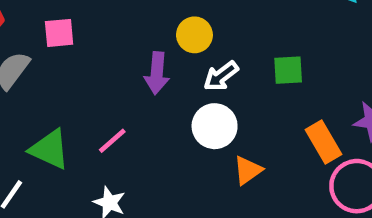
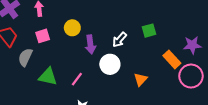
yellow circle: (194, 35) -> (72, 28), moved
white circle: (215, 126) -> (110, 64), moved
green triangle: (49, 149) -> (48, 77), moved

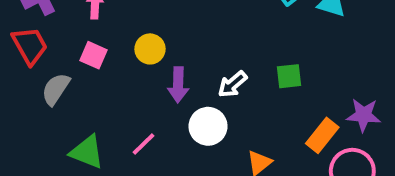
pink square: (43, 36) -> (94, 55), turned 32
orange rectangle: (172, 59) -> (322, 135), turned 72
green triangle: (48, 77) -> (87, 152), moved

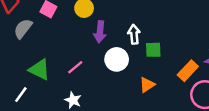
green square: (289, 76) -> (153, 50), moved
white arrow: (232, 84) -> (134, 34), turned 120

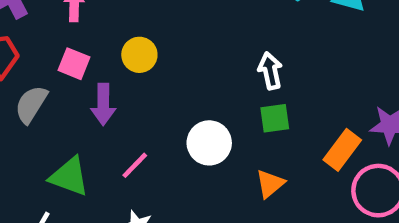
purple arrow: (100, 32) -> (103, 104), moved
white arrow: (134, 34) -> (270, 71), moved

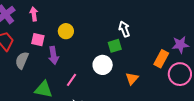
green square: (275, 118) -> (115, 46), moved

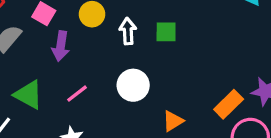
white arrow: (124, 29) -> (128, 31), moved
green square: (115, 46) -> (166, 32), moved

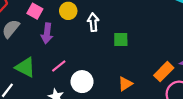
green square: (166, 32) -> (121, 40), moved
white circle: (133, 85) -> (82, 82), moved

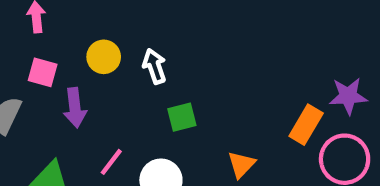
green square: (121, 40) -> (182, 117), moved

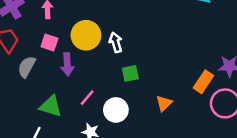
yellow circle: (104, 57) -> (86, 35), size x1.5

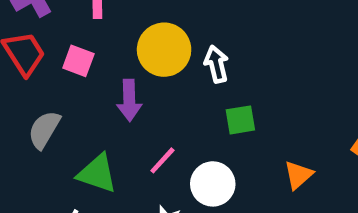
pink square: (49, 43) -> (78, 61), moved
gray semicircle: (27, 67) -> (44, 130), moved

